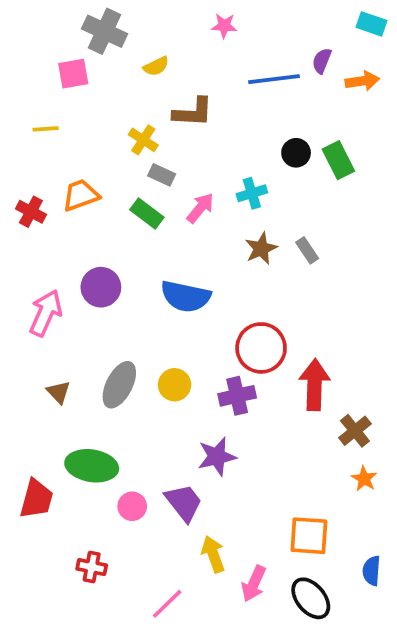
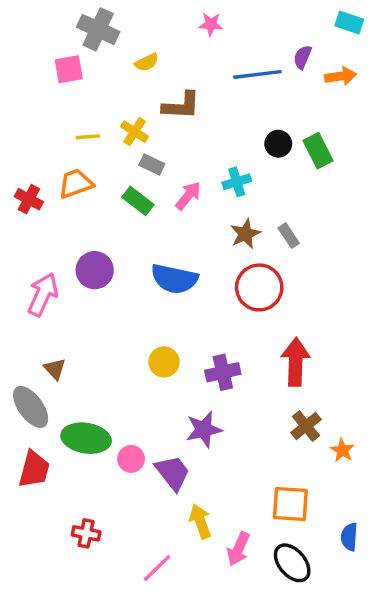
yellow line: (46, 129) -> (88, 137), moved
red circle: (261, 348) -> (259, 287), moved
gray ellipse: (119, 385) -> (31, 407), moved, turned -63
brown cross: (355, 431) -> (306, 426), moved
pink circle: (132, 506) -> (131, 459), moved

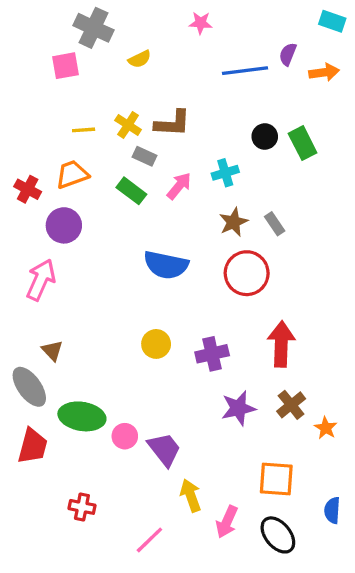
brown L-shape: (181, 106) -> (173, 123), moved
purple circle: (95, 270) -> (64, 225), moved
purple star: (204, 429) -> (238, 408), moved

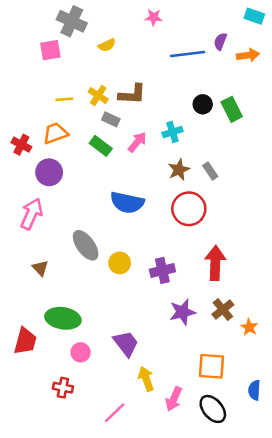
gray ellipse: (29, 387) -> (86, 245), moved
pink circle: (125, 436) -> (81, 352), moved

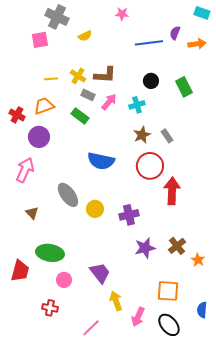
black circle: (203, 104) -> (151, 81), moved
pink arrow: (137, 142) -> (109, 102), moved
red arrow: (215, 263) -> (172, 191), moved

